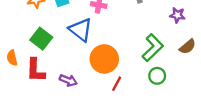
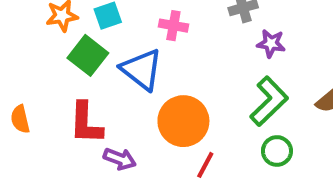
purple star: (177, 15) -> (271, 43), moved
green square: (41, 39) -> (88, 55), moved
red L-shape: (36, 70) -> (86, 123), moved

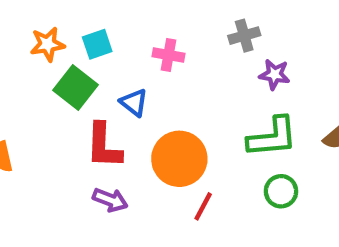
blue triangle: (142, 69) -> (134, 103), size x0.6
green L-shape: (269, 101) -> (272, 137), turned 39
red L-shape: (86, 123) -> (104, 146), moved

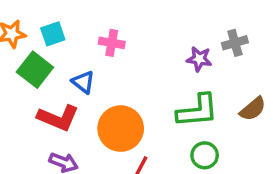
gray cross: (244, 36) -> (235, 43), moved
red L-shape: (104, 146) -> (58, 118), turned -69

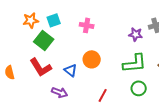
blue triangle: (83, 82) -> (71, 70), moved
red L-shape: (58, 118) -> (41, 67), moved, turned 35
orange circle: (121, 129) -> (92, 59), moved, size x0.7

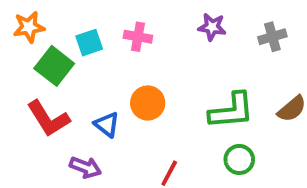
cyan square: (54, 20) -> (89, 43), moved
purple star: (136, 34) -> (212, 27), moved

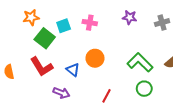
green L-shape: (231, 111) -> (140, 62), turned -130

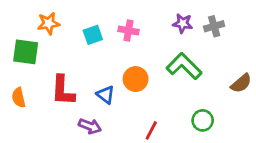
gray cross: (162, 23) -> (214, 26), moved
green square: (45, 38) -> (26, 52), moved, turned -30
green L-shape: (140, 62) -> (184, 66), moved
red L-shape: (42, 67) -> (63, 90), turned 35

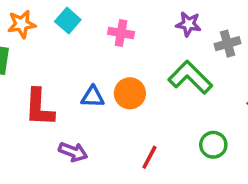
gray cross: (214, 26) -> (228, 44), moved
cyan square: (93, 35) -> (68, 21), moved, turned -30
blue triangle: (106, 95) -> (93, 97), moved, turned -36

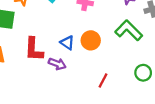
blue triangle: (93, 97) -> (67, 43), turned 32
purple arrow: (73, 152) -> (57, 64), moved

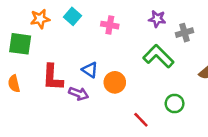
orange circle: (91, 40) -> (115, 82), moved
red line: (103, 81) -> (141, 120), moved, turned -72

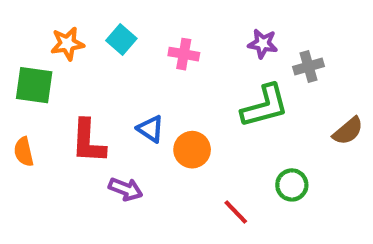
green L-shape: (158, 56) -> (265, 106), turned 120
purple arrow: (79, 94) -> (126, 189), moved

